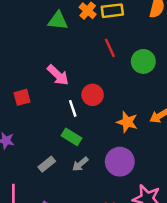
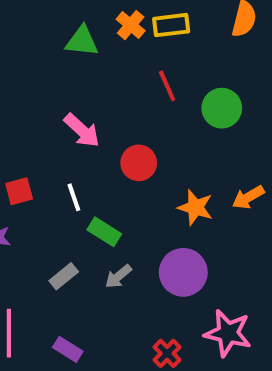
red square: (22, 97) -> (19, 191), moved
white line: (73, 108) -> (74, 197), moved

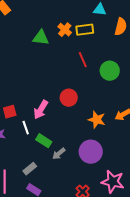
pink arrow: (82, 130) -> (41, 110), moved, turned 78
white line: (74, 197) -> (26, 128), moved
green rectangle: (104, 232) -> (44, 141), moved
gray rectangle: (64, 276) -> (30, 169), moved

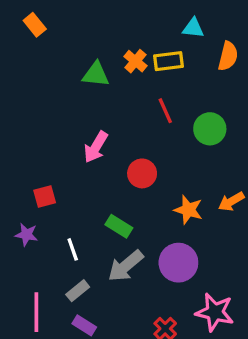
pink arrow: (41, 110) -> (96, 147), moved
white line: (26, 128) -> (73, 249), moved
green rectangle: (44, 141) -> (119, 226), moved
gray arrow: (59, 154) -> (126, 266), size x1.6

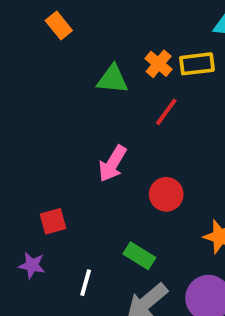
orange rectangle: (35, 25) -> (59, 25), moved
red line: (165, 111) -> (166, 112), moved, turned 60
white line: (73, 249) -> (86, 283), turned 35

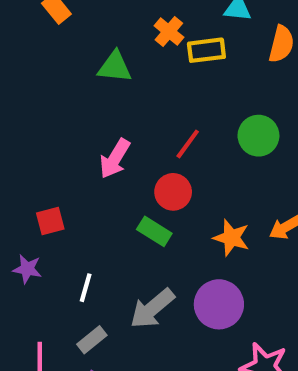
orange cross: (159, 64) -> (169, 31), moved
red line: (166, 112) -> (188, 144), moved
green rectangle: (139, 256) -> (154, 231), moved

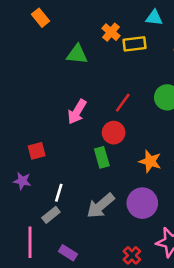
green rectangle: (154, 231) -> (102, 157), turned 42
gray rectangle: (92, 340) -> (51, 215), moved

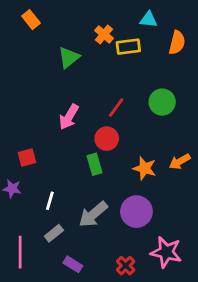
green triangle: (77, 54) -> (69, 57), turned -45
gray rectangle: (51, 215) -> (54, 233), moved
purple rectangle: (68, 253) -> (73, 264), moved

